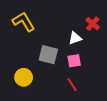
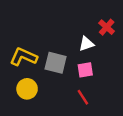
yellow L-shape: (24, 22) -> (24, 57), moved, turned -35

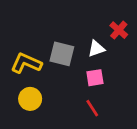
gray square: (56, 63) -> (62, 54), moved

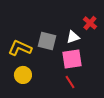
pink square: (95, 78) -> (72, 59), size x1.5

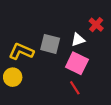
pink square: (72, 59) -> (77, 63), turned 35
yellow circle: (23, 75) -> (13, 77), moved

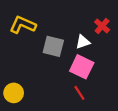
yellow L-shape: (21, 51) -> (23, 25), moved
yellow circle: (13, 77) -> (14, 93), moved

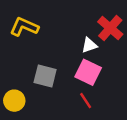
red cross: (102, 26) -> (110, 28), size x1.5
gray square: (53, 46) -> (45, 76), moved

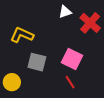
yellow L-shape: (24, 27) -> (22, 35), moved
white triangle: (89, 45) -> (65, 12), moved

